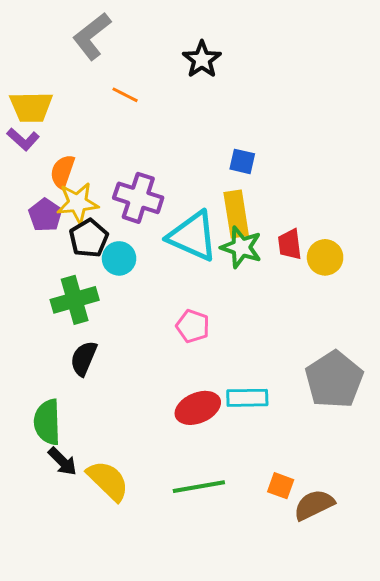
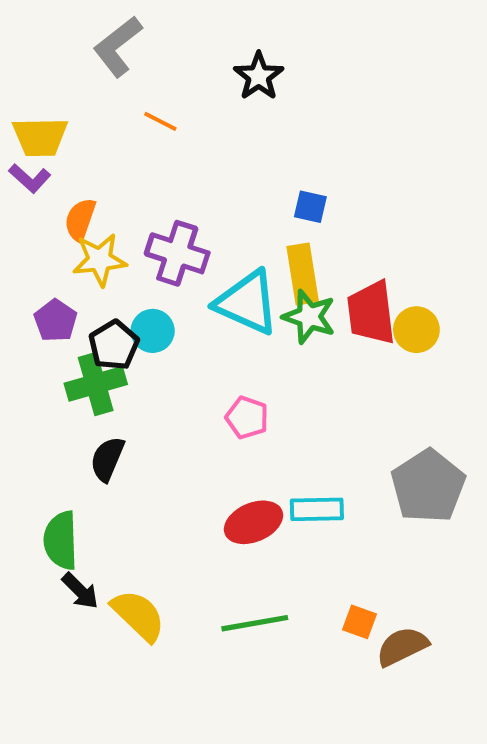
purple pentagon: (45, 215) -> (56, 321), moved
black pentagon: (89, 238) -> (114, 345), moved
red trapezoid: (290, 244) -> (371, 313), size x1.6

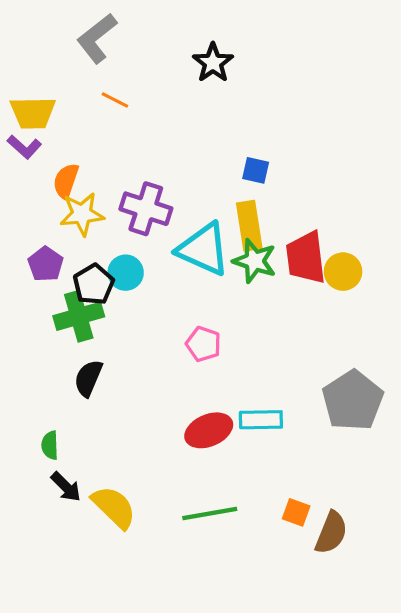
orange line: (160, 121) -> (115, 100), moved
green semicircle: (61, 540) -> (50, 445), size x0.6
brown semicircle: (402, 646) -> (331, 533), turned 138

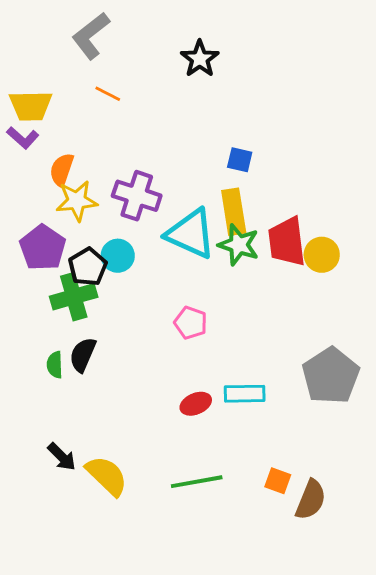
purple pentagon: (46, 264) -> (43, 248), size x1.4
red ellipse: (209, 430) -> (196, 404), size x0.7
green semicircle: (50, 445) -> (55, 365), moved

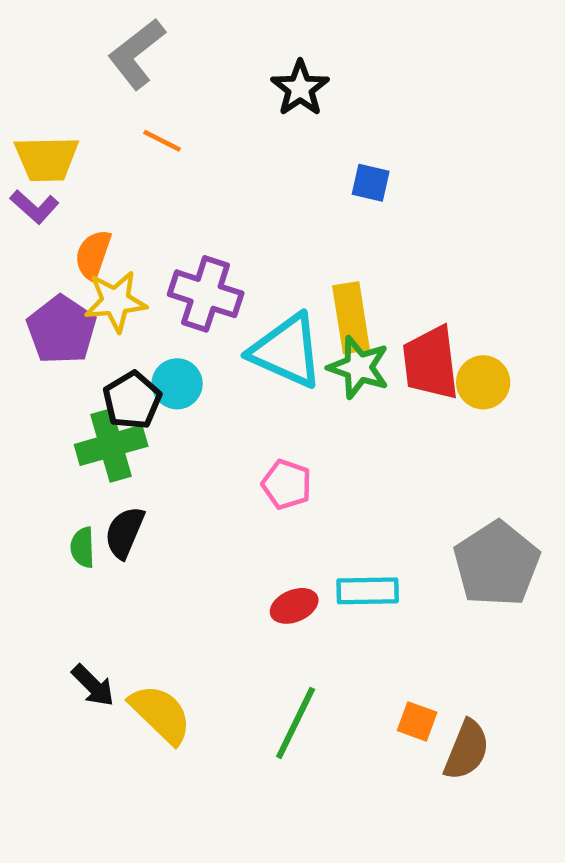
blue square: (240, 160) -> (371, 183), moved
purple pentagon: (43, 248) -> (62, 330), moved
green line: (197, 482) -> (296, 723), turned -54

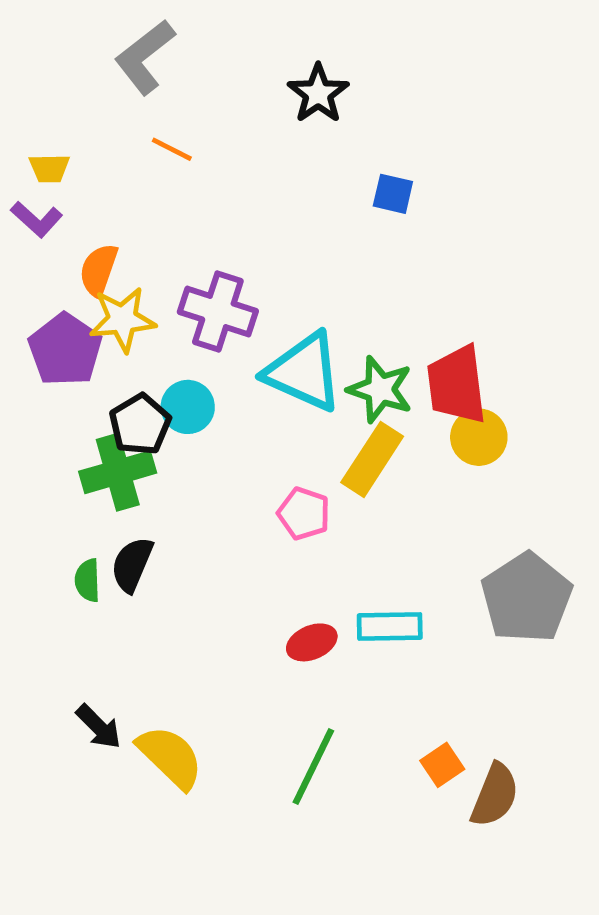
yellow trapezoid: (47, 159) -> (49, 168), size x0.6
yellow rectangle: (351, 318) -> (372, 459), moved, turned 42
yellow circle: (483, 382) -> (479, 437), moved
orange square: (417, 721) -> (442, 765), turned 36

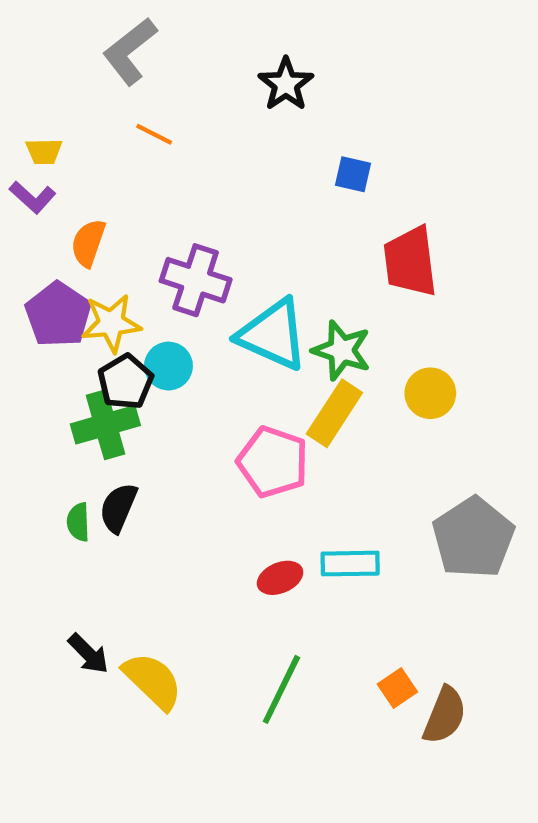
yellow star: (122, 319) -> (111, 323), moved
red trapezoid: (457, 385) -> (410, 262), moved
pink pentagon: (304, 514) -> (273, 462), size x1.5

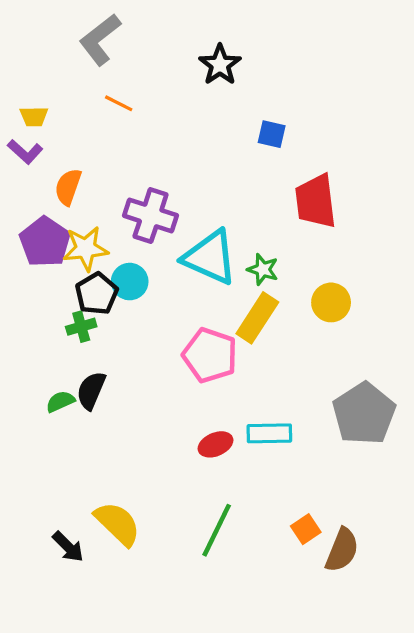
green star: (342, 350) -> (263, 269), size x0.7
green cross: (105, 425) -> (81, 327), size x0.6
green semicircle: (78, 522) -> (60, 401), turned 68
black arrow: (88, 654) -> (68, 547), moved

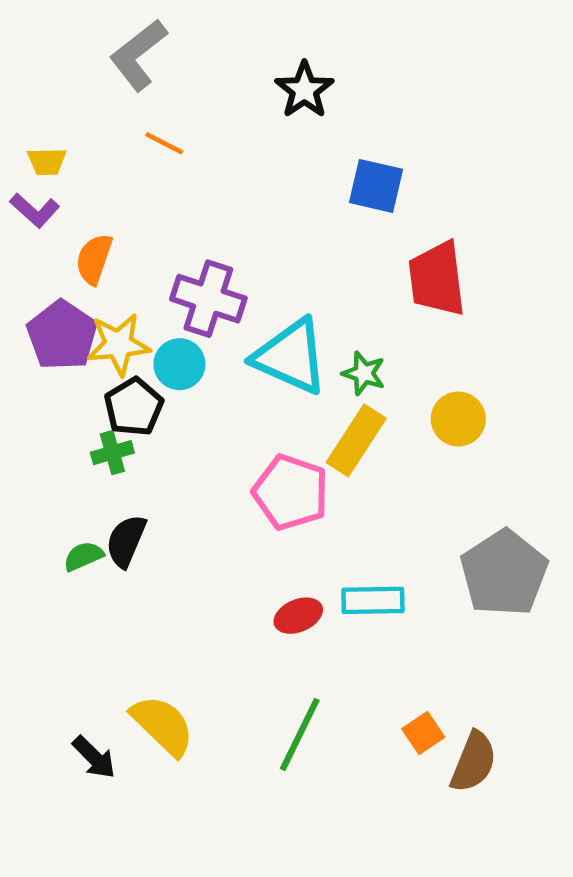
blue square: (272, 134) -> (376, 186), size x1.4
cyan circle: (130, 282) -> (179, 364), moved

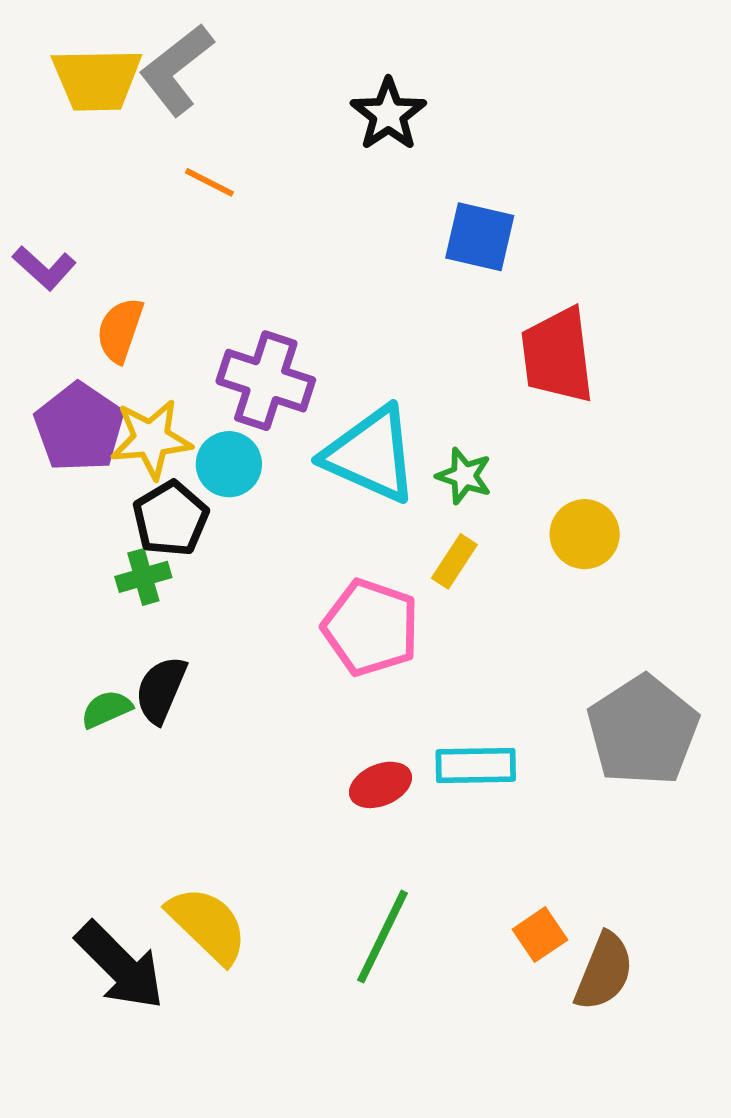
yellow trapezoid: (47, 162) -> (97, 79), moved, size x1.8
yellow rectangle: (356, 440) -> (454, 561), size x0.6
black arrow: (94, 757) -> (120, 966), size x1.6

